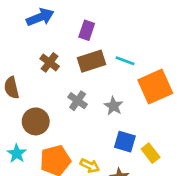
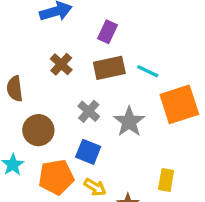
gray star: (113, 106) -> (129, 122), size x1.4
blue square: (125, 142) -> (88, 152), moved
yellow rectangle: (151, 153) -> (166, 180), turned 42

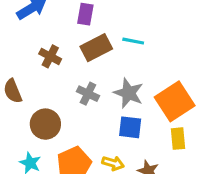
orange square: (179, 104) -> (175, 101), moved
blue square: (88, 152) -> (130, 127), moved

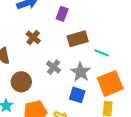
cyan line: (133, 41) -> (102, 53), moved
brown rectangle: (96, 48) -> (78, 39), moved

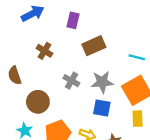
cyan line: (102, 53) -> (137, 57), moved
gray star: (81, 72) -> (102, 82), turned -30

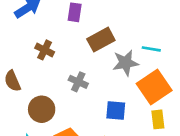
gray star: (102, 82) -> (125, 63), moved

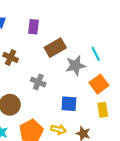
cyan line: (151, 49) -> (96, 54), turned 56
orange square: (154, 87) -> (99, 84), size x0.7

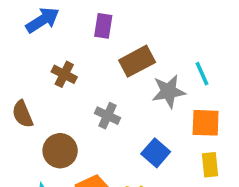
orange square: (99, 84) -> (206, 123), turned 36
blue square: (69, 104) -> (156, 153), turned 35

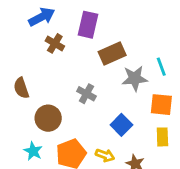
purple rectangle: (103, 26) -> (88, 25), size x1.4
brown cross: (64, 74) -> (55, 43), moved

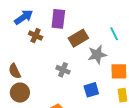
cyan line: (161, 67) -> (114, 34), moved
brown circle: (48, 118) -> (20, 93), moved
blue square: (121, 125) -> (91, 90), turned 35

